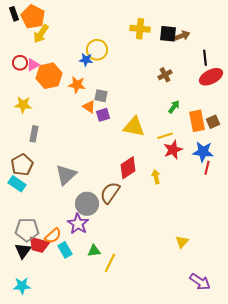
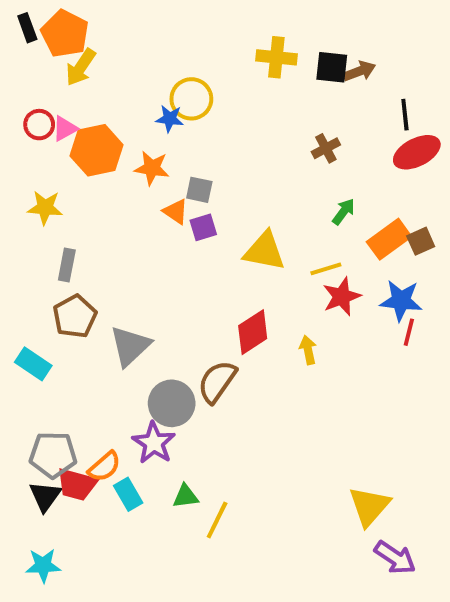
orange rectangle: (197, 121) -> (389, 239), turned 65
brown pentagon: (22, 165) -> (75, 316), moved
yellow triangle: (182, 242) -> (369, 506), moved, size x1.6

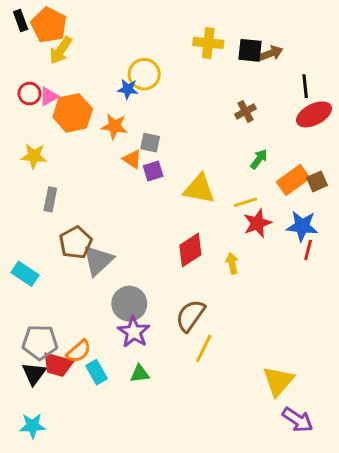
brown pentagon: (75, 316) -> (76, 243), moved
brown semicircle: (217, 382) -> (190, 316), moved
purple star: (154, 443) -> (134, 332), moved
yellow line: (217, 520) -> (204, 348), moved

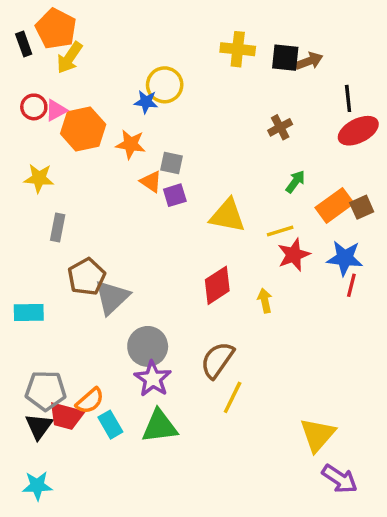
black rectangle: (21, 21) -> (24, 44), moved
cyan rectangle: (25, 274) -> (29, 312), turned -35
green triangle: (140, 374) -> (160, 426), size x1.6

